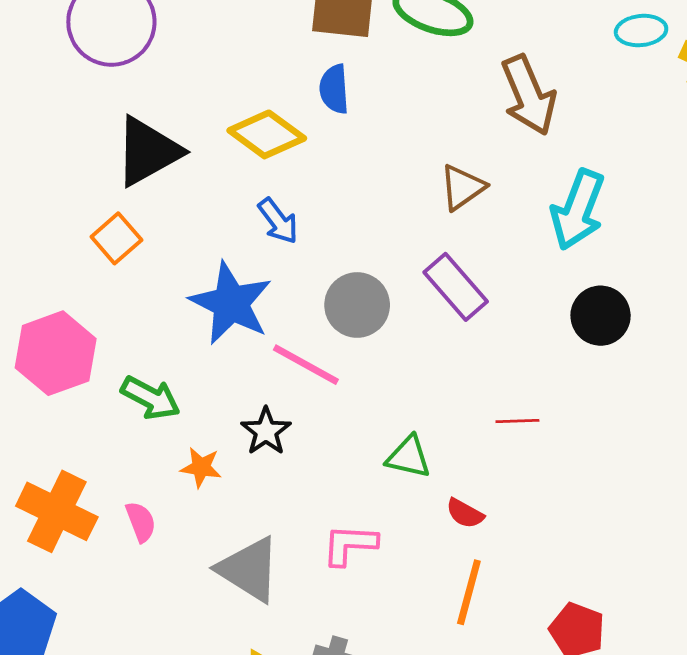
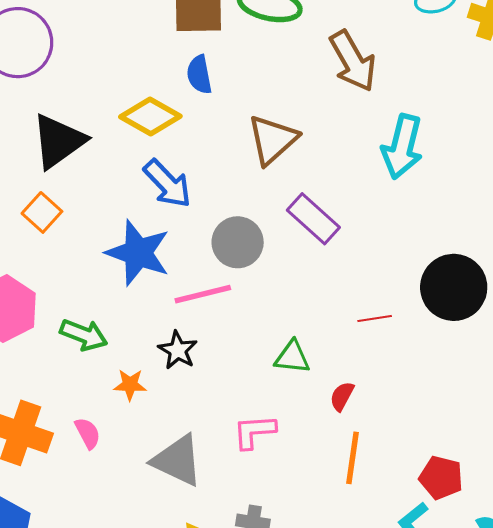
brown triangle: (462, 187) -> (273, 140), moved, size x1.4
blue arrow: (278, 221) -> (167, 184), size x1.4
black circle: (601, 316) -> (454, 287), moved, size x1.4
pink line: (306, 365) -> (203, 294), turned -36
red semicircle: (465, 513) -> (342, 396), turned 96

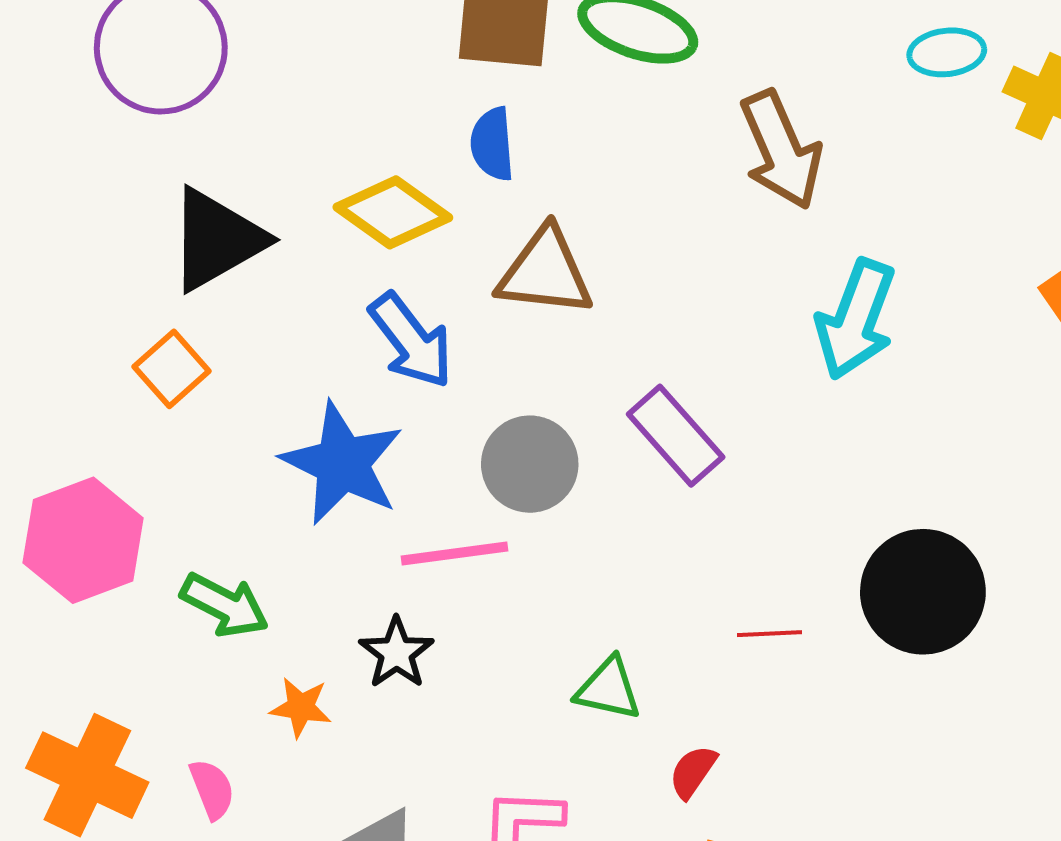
brown triangle: (273, 140) -> (545, 272), moved, turned 42

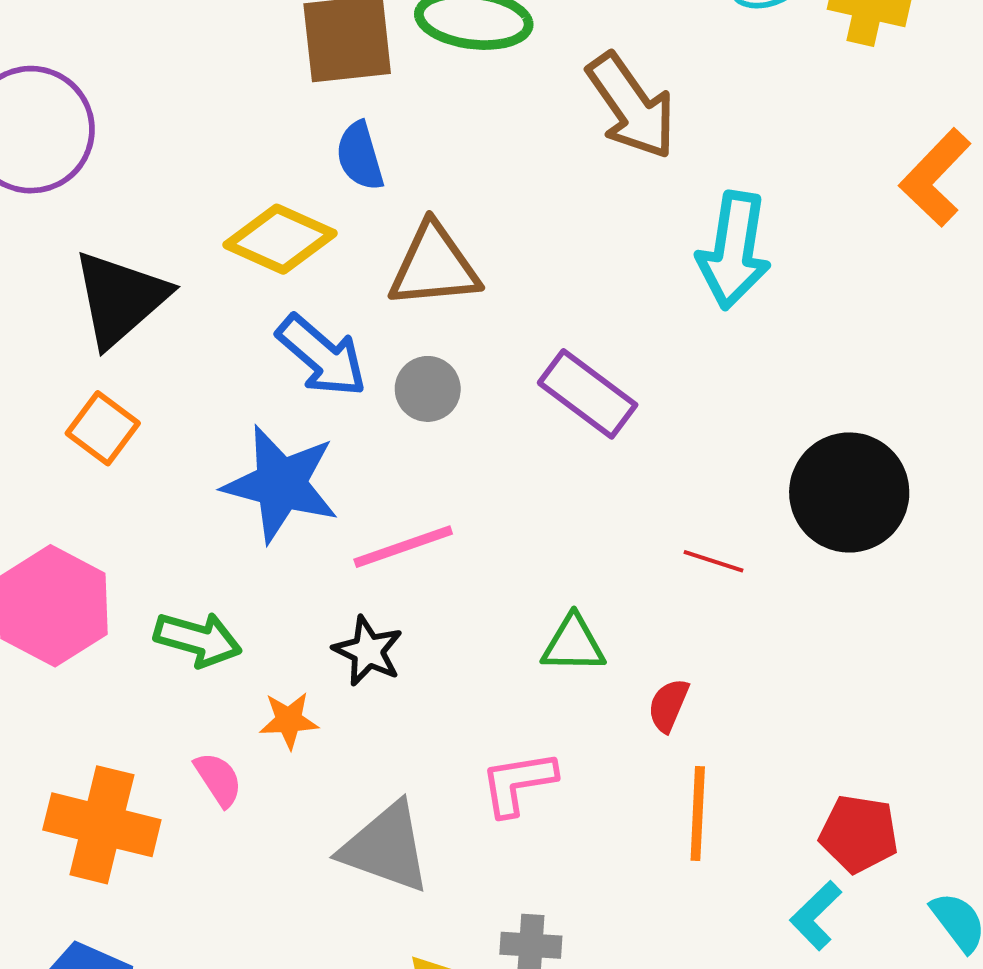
gray circle: (530, 464) -> (428, 389), moved, size x0.7
red line: (769, 634) -> (714, 561), turned 32
pink semicircle: (212, 789) -> (218, 779), moved

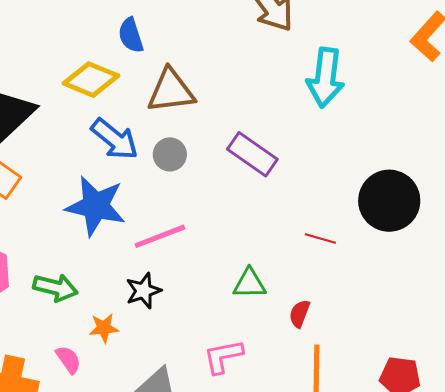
black star: (368, 651) -> (143, 291), turned 30

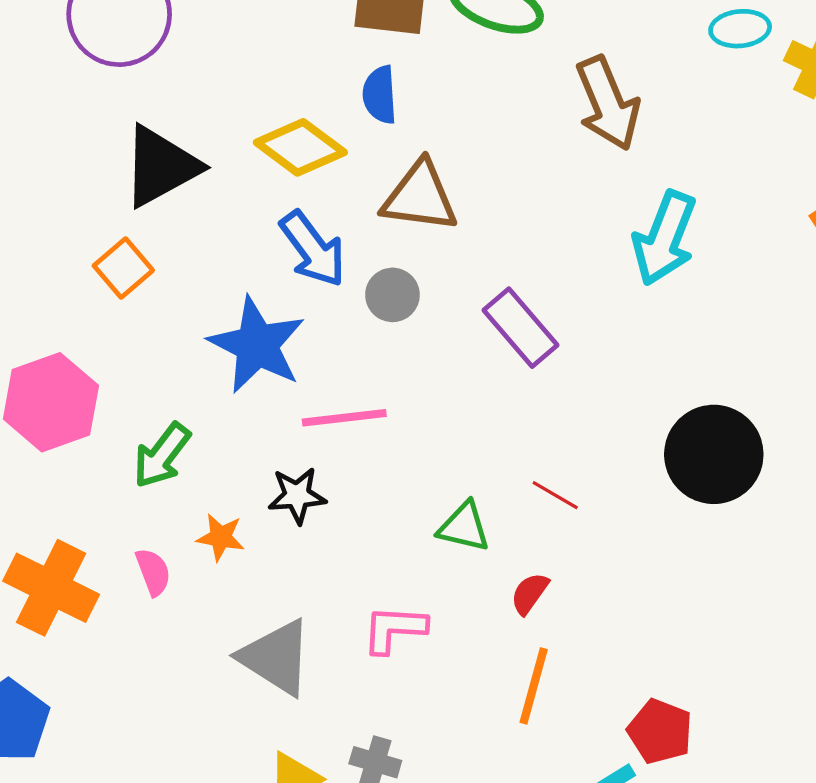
red line: (320, 238) -> (555, 495), moved
green arrow: (55, 288) -> (162, 455), turned 99

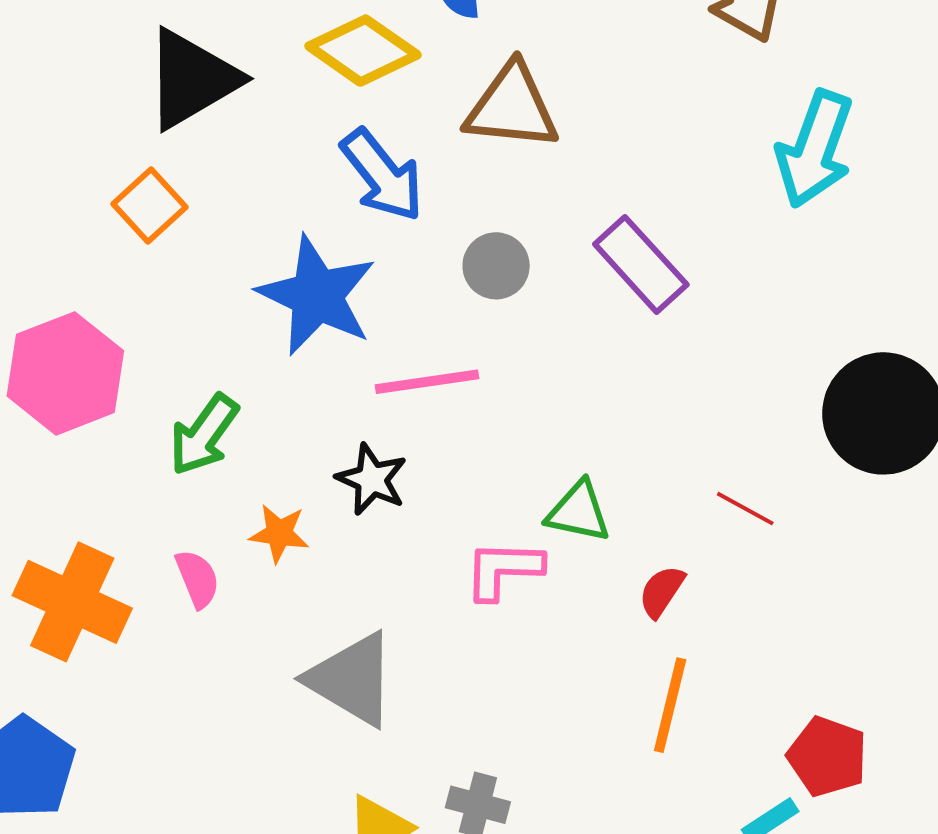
gray circle: (392, 295) -> (496, 266), moved
black star: (297, 495) -> (372, 479), turned 30
red line: (555, 495) -> (745, 509), moved
pink L-shape: (394, 629) -> (503, 570), moved

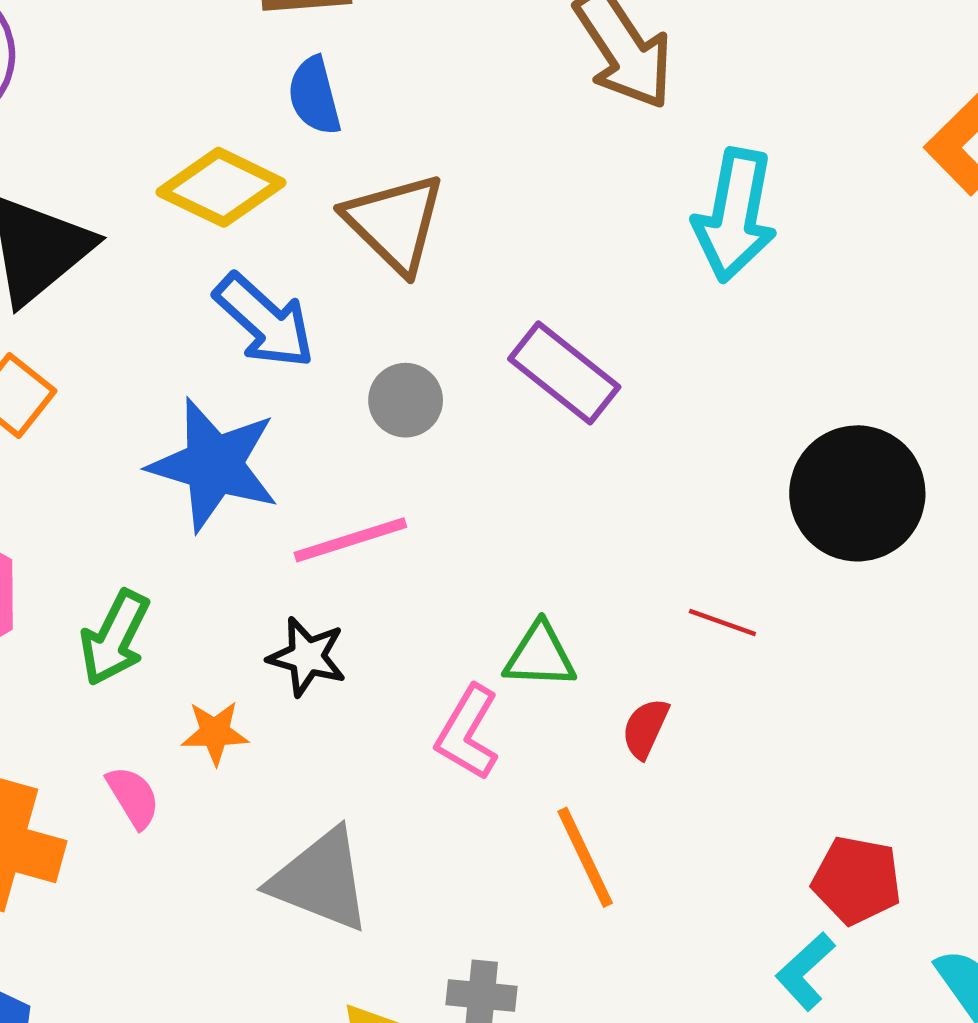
brown triangle: (512, 107) -> (395, 223), turned 48
pink L-shape: (503, 570) -> (468, 733), turned -52
orange line: (670, 705) -> (585, 857), moved, turned -30

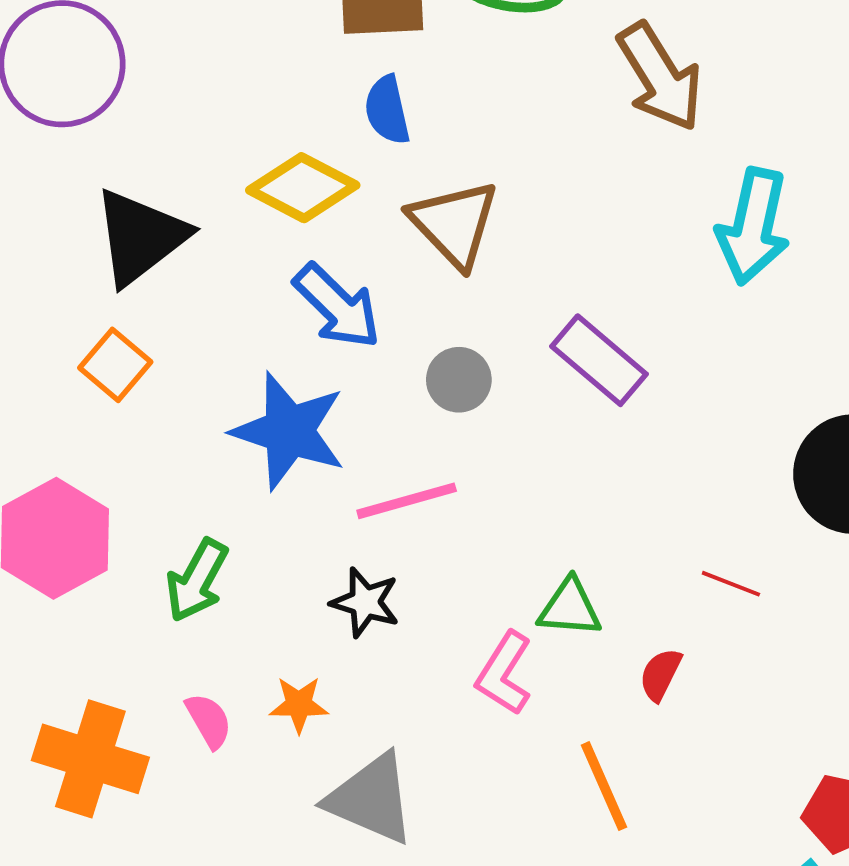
orange star: (215, 733) -> (299, 705), moved

